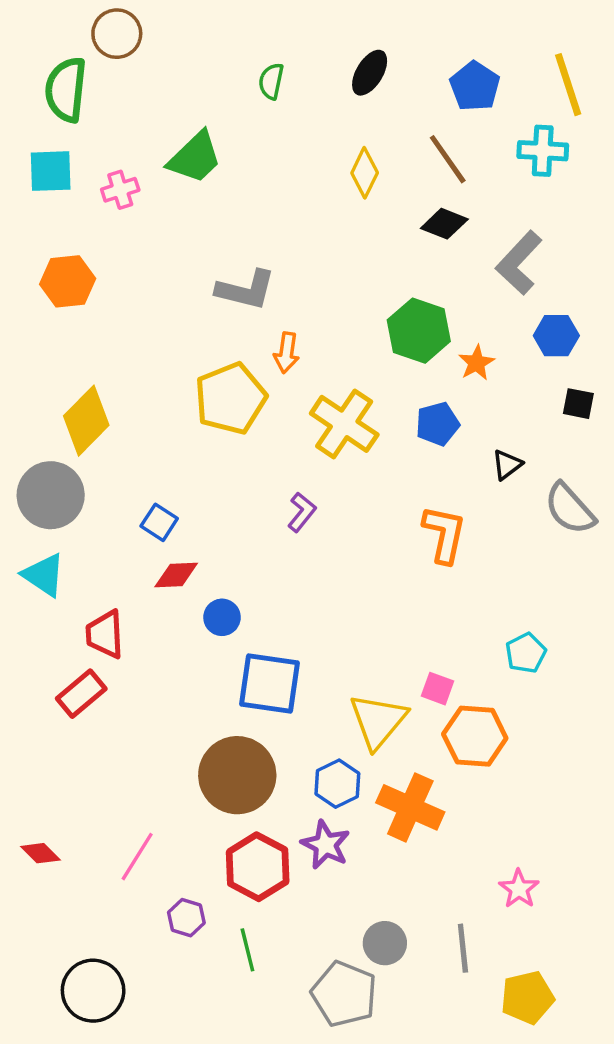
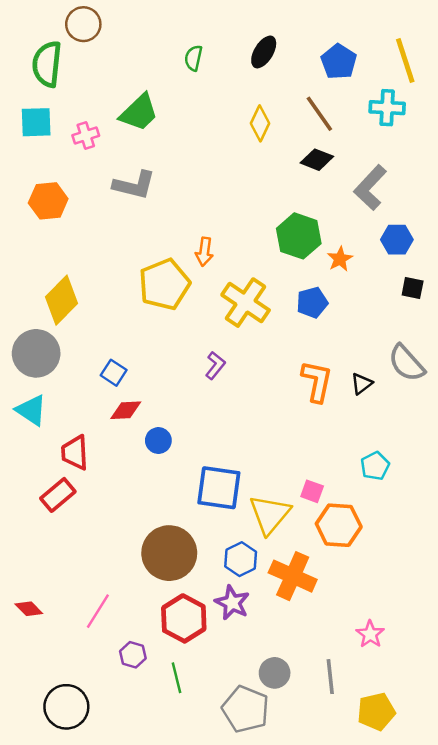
gray L-shape: (246, 290) -> (134, 185), moved
black triangle: (507, 465) -> (362, 384), moved
blue square: (270, 684) -> (219, 488), moved

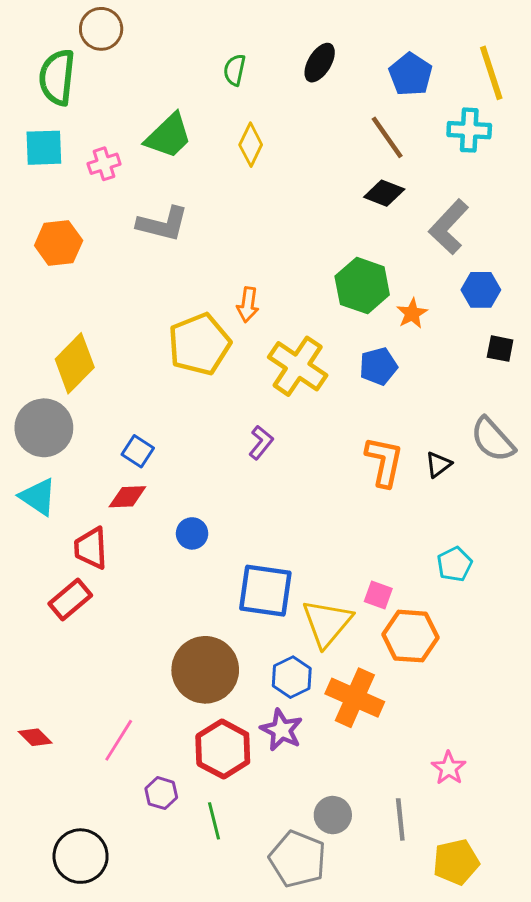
yellow diamond: (260, 123) -> (251, 145), moved
red diamond: (126, 410) -> (127, 497), moved

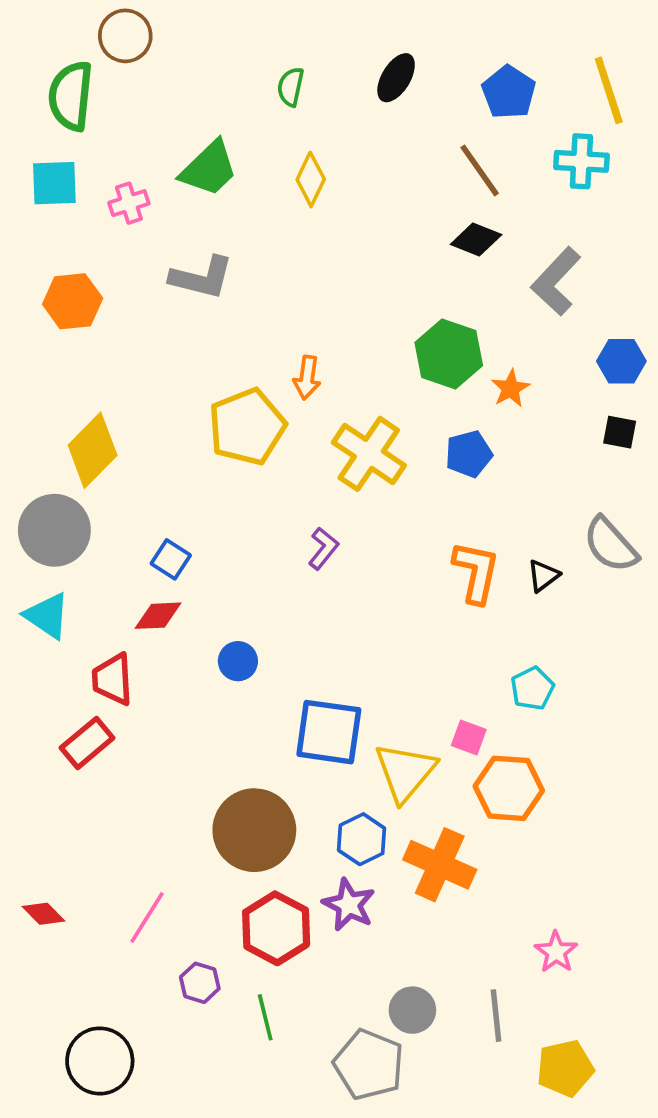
blue hexagon: (481, 290) -> (621, 361), moved
cyan pentagon: (455, 564) -> (532, 688), moved

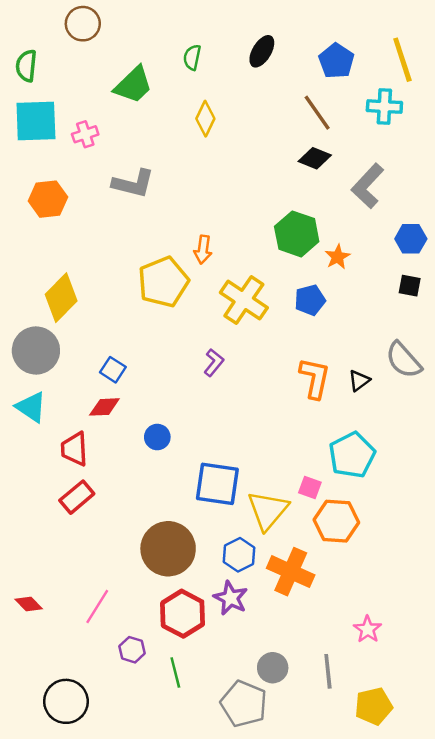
green semicircle: (71, 96) -> (26, 66), moved, size x0.7
green trapezoid: (209, 169) -> (133, 85), moved
cyan square: (54, 183) -> (36, 121), size x1.4
cyan pentagon: (532, 688) -> (352, 455), size x1.6
red rectangle: (87, 743) -> (77, 497), moved

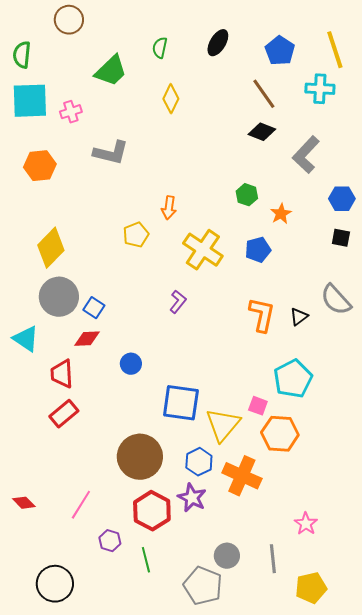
green hexagon: (297, 234) -> (247, 195), size x0.6
yellow pentagon: (163, 282) -> (136, 235), size x0.6
gray circle: (36, 351) -> (59, 297), moved

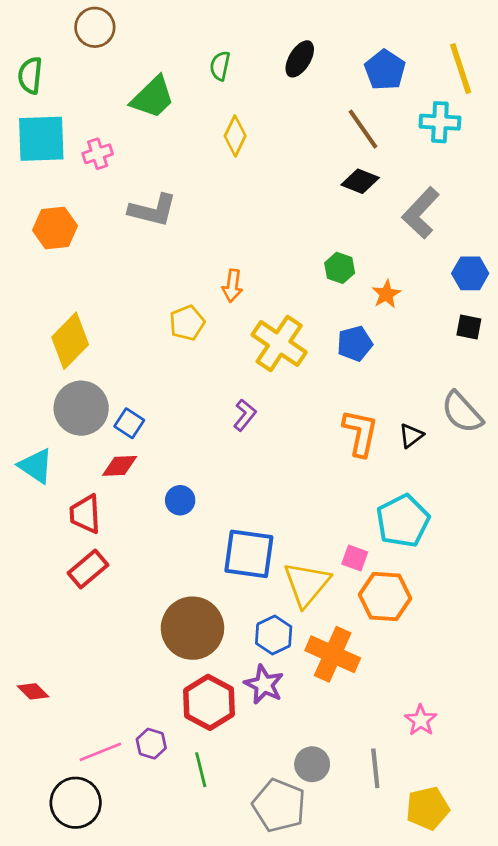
pink line: (81, 505) -> (100, 752), moved, turned 36

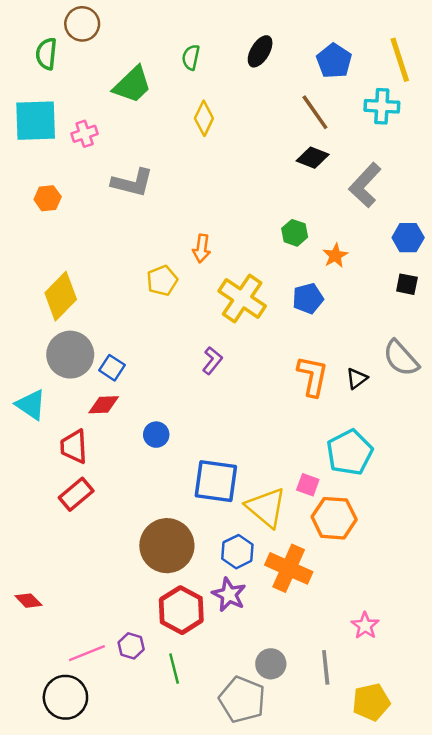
green semicircle: (30, 75) -> (46, 54), moved
orange hexagon: (55, 228) -> (48, 198), size x0.7
yellow triangle: (307, 584) -> (266, 507), turned -30

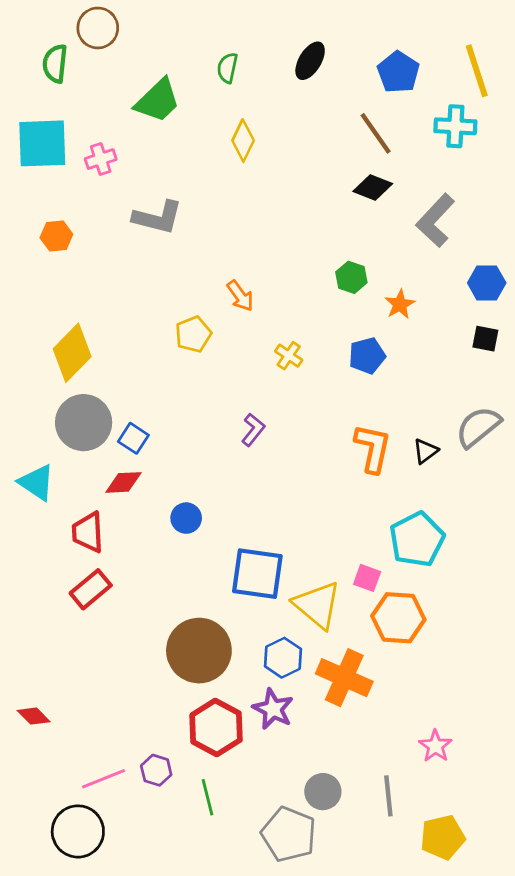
orange arrow: (202, 248) -> (240, 296), turned -44
yellow cross: (242, 298) -> (289, 356), size x0.5
gray semicircle: (401, 358) -> (478, 427), turned 93

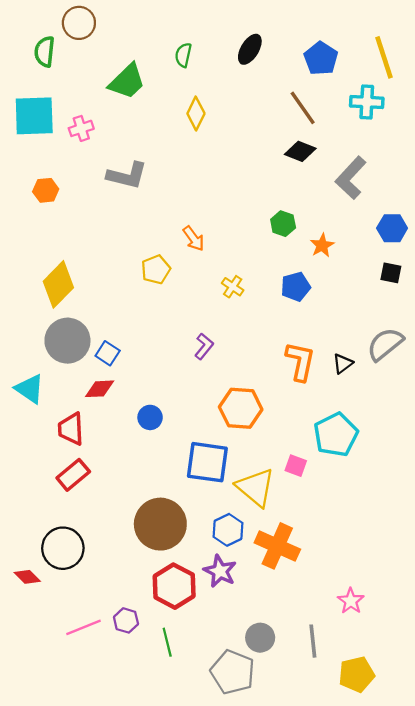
orange hexagon: (398, 618) -> (241, 408), moved
black circle: (78, 831) -> (63, 548), moved

